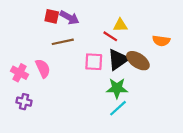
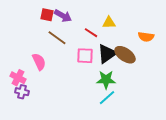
red line: (110, 36) -> (91, 33), moved
brown line: (63, 42) -> (57, 38), turned 48
pink cross: (20, 73) -> (18, 78), moved

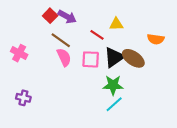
red square: (47, 15) -> (50, 16), turned 32
pink semicircle: (39, 62) -> (64, 57), moved
pink cross: (18, 78) -> (19, 53), moved

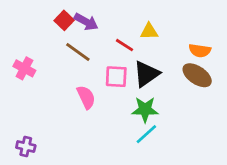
pink semicircle: (64, 57) -> (86, 97), moved
brown ellipse: (133, 58) -> (197, 75), moved
purple cross: (23, 98) -> (26, 147), moved

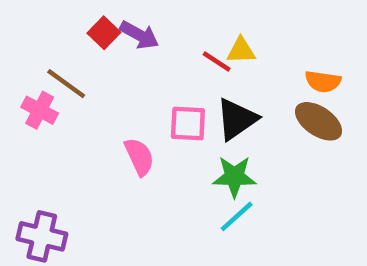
red line: (124, 45) -> (217, 62), moved
brown line: (78, 52) -> (66, 84), moved
purple cross: (26, 147) -> (42, 236), size x1.5

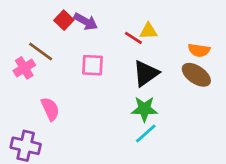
pink cross: (40, 110) -> (24, 68), turned 30
pink square: (188, 124) -> (93, 65), moved
pink semicircle: (139, 157) -> (50, 109), moved

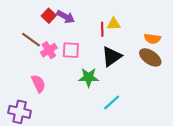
red line: (133, 38) -> (102, 29), turned 56
pink cross: (24, 68) -> (49, 50), moved
green star: (144, 109) -> (89, 77), moved

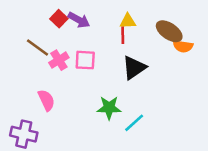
yellow triangle: (114, 24) -> (128, 21), moved
brown ellipse: (150, 57) -> (169, 31), moved
green star: (89, 77) -> (109, 108), moved

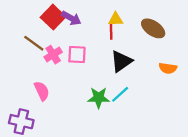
red square: (59, 19) -> (53, 17), size x1.5
orange semicircle: (183, 46) -> (168, 68), moved
cyan line: (134, 123) -> (120, 94), moved

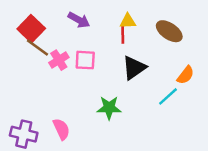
red square: (53, 17) -> (31, 29), moved
orange semicircle: (168, 68) -> (186, 75), turned -60
pink semicircle: (42, 91) -> (61, 129), moved
cyan line: (120, 94) -> (168, 96), moved

